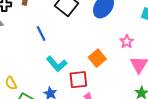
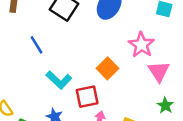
pink star: (127, 42) -> (141, 45), size x1.5

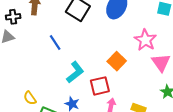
cyan L-shape: (59, 80) -> (75, 72), turned -80

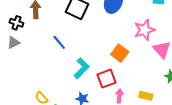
black cross: (13, 17) -> (16, 23), turned 32
pink star: (145, 40) -> (144, 30), turned 30

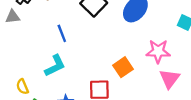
cyan L-shape: (82, 68) -> (55, 66), moved

